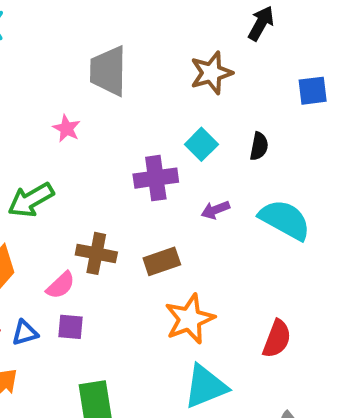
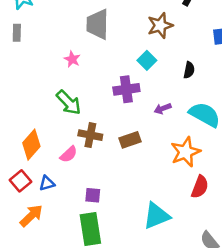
cyan square: (201, 144) -> (147, 60), moved
green arrow: (31, 200) -> (69, 103), moved, turned -104
orange star: (190, 319) -> (185, 152), moved
purple square: (70, 327) -> (93, 195), moved

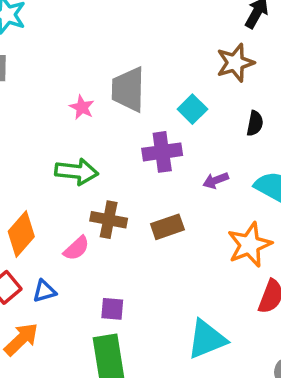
gray trapezoid: (98, 24) -> (128, 89), moved
brown star: (160, 25) -> (235, 63), moved
green arrow: (69, 103) -> (77, 172), turned -40

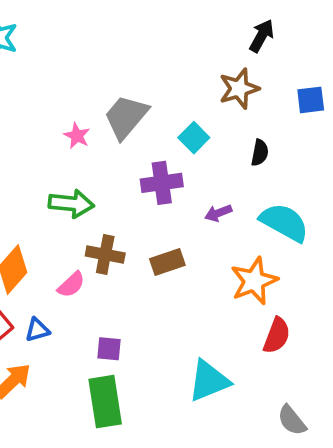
gray trapezoid: (128, 89) -> (126, 117), turned 39

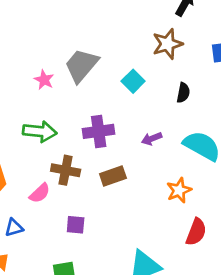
purple cross: (162, 183) -> (99, 131), moved
orange star: (254, 281) -> (179, 190), size x0.7
purple square: (109, 349) -> (76, 225), moved

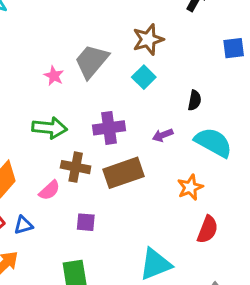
brown star: (167, 44) -> (148, 39), moved
black semicircle: (183, 93) -> (195, 100), moved
brown rectangle: (113, 176) -> (123, 173), size x1.5

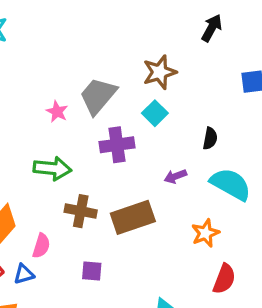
purple cross: (109, 128) -> (117, 145), moved
pink semicircle: (50, 190) -> (41, 246), moved, turned -30

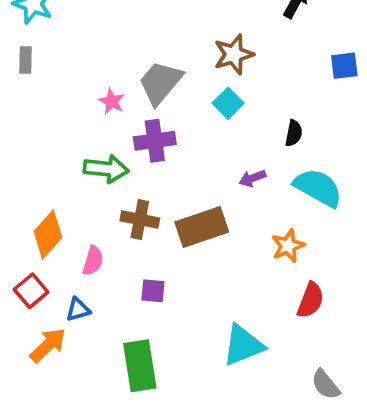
purple cross: (117, 145) -> (155, 141), moved
blue triangle: (24, 274) -> (78, 310), moved

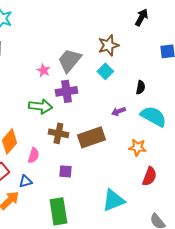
orange star: (288, 246) -> (137, 147), turned 30

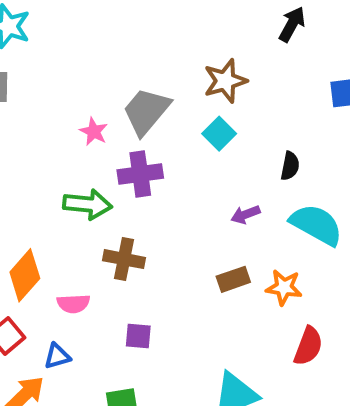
brown rectangle: (91, 137) -> (233, 279), moved, size x0.6
pink semicircle: (33, 155) -> (73, 304), turned 70

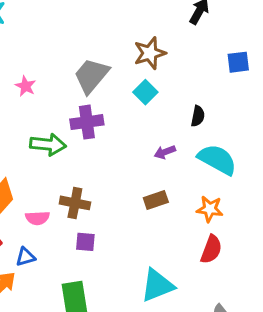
pink star: (94, 132) -> (25, 86), moved
brown cross: (124, 259) -> (75, 203), moved
orange star: (284, 287) -> (210, 209), moved

